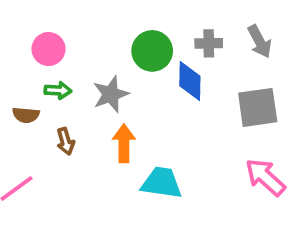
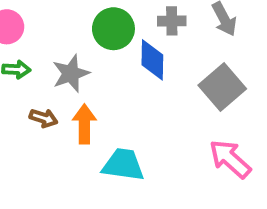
gray square: (258, 107) -> (222, 87), turned -33
brown arrow: (65, 141) -> (44, 118), moved, turned -56

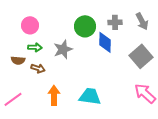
brown arrow: (44, 118) -> (38, 68), moved
orange arrow: (84, 124) -> (54, 95), moved

